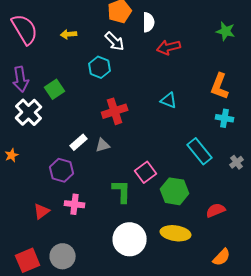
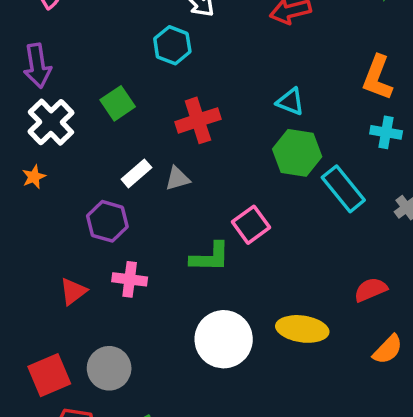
green square: (55, 89) -> (118, 103), moved
orange star: (12, 155) -> (34, 177), moved
green L-shape: (122, 191) -> (210, 257), turned 90
green hexagon: (175, 191) -> (297, 153), moved
orange semicircle: (222, 257) -> (388, 349), moved

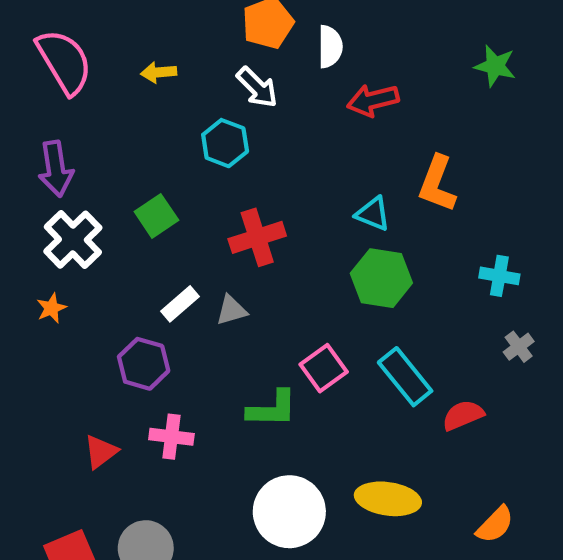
orange L-shape: (377, 78) -> (437, 184), moved
cyan cross: (386, 132) -> (499, 276), moved
cyan rectangle: (343, 189) -> (405, 377), moved
red semicircle: (371, 290) -> (463, 415), moved

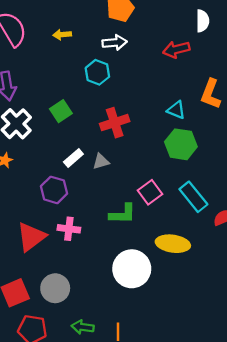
white semicircle: (330, 47) -> (203, 21), moved
white arrow: (257, 87) -> (115, 43), turned -50
red triangle: (101, 452) -> (31, 237), size x1.6
yellow ellipse: (388, 499) -> (173, 244), moved

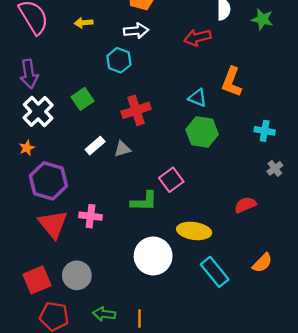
purple hexagon: (54, 190) -> (48, 181), moved, size x1.4
cyan rectangle: (193, 197) -> (215, 272), moved
red triangle: (31, 237) -> (53, 224), turned -32

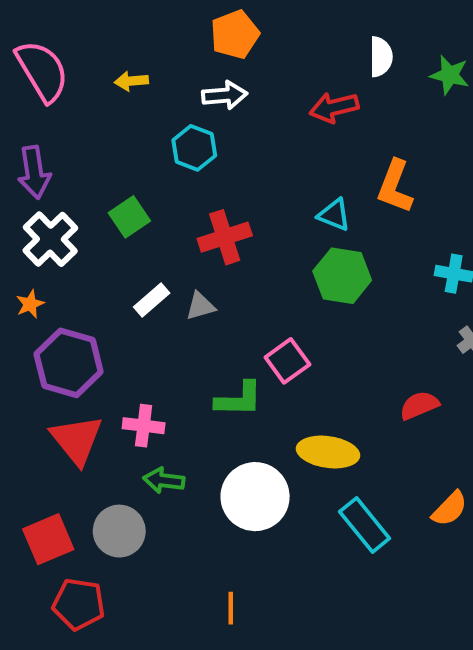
green arrow: (104, 314) -> (164, 480), moved

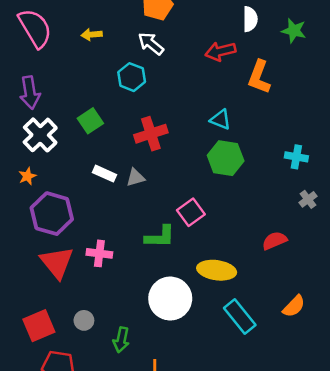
white arrow: (225, 95) -> (151, 44), turned -136
orange L-shape: (395, 186) -> (259, 77), moved
white rectangle: (152, 300) -> (105, 174), turned 65
green arrow: (164, 480) -> (121, 340), moved, turned -85
gray circle: (119, 531) -> (84, 320), size x0.6

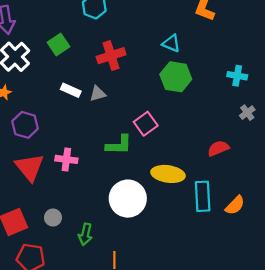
purple hexagon: (52, 214) -> (25, 125), size x0.7
cyan rectangle: (240, 317) -> (203, 196), moved, turned 36

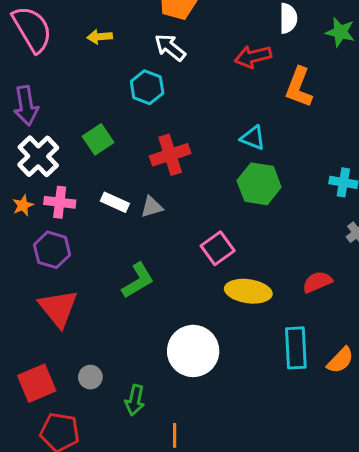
green L-shape: (119, 145) -> (138, 280), moved, turned -32
pink cross: (66, 159) -> (60, 202), moved
yellow ellipse: (168, 174) -> (248, 291), moved

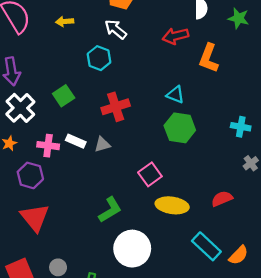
pink cross: (60, 202) -> (48, 146), moved
green L-shape: (138, 280) -> (110, 210), moved
cyan rectangle: (296, 348) -> (206, 246), turned -44

